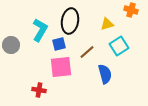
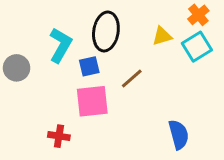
orange cross: (131, 10) -> (198, 15), turned 32
cyan square: (119, 46) -> (197, 47), moved
blue semicircle: (105, 74) -> (179, 135), moved

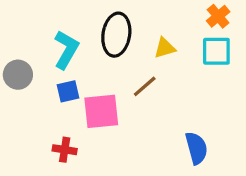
yellow triangle: (162, 36) -> (165, 48), moved
cyan square: (197, 47) -> (216, 51), turned 32
blue square: (89, 66) -> (68, 91), moved

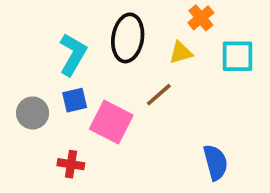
orange cross: (218, 16) -> (201, 18), moved
gray circle: (18, 75) -> (33, 113), moved
pink square: (101, 111) -> (111, 122), turned 33

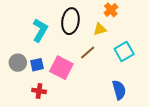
cyan square: (237, 56) -> (124, 51), moved, turned -30
blue square: (75, 100) -> (37, 65), moved

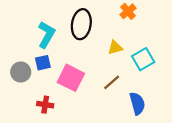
yellow triangle: (100, 29) -> (115, 48), moved
brown line: (88, 52) -> (112, 82), moved
blue square: (37, 65) -> (43, 63), moved

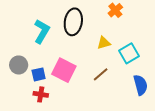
blue square: (43, 63) -> (39, 74), moved
blue semicircle: (137, 103) -> (141, 85), moved

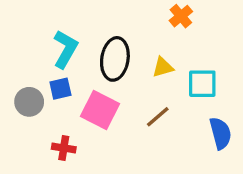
black ellipse: (73, 22) -> (115, 59), moved
cyan square: (129, 53) -> (202, 84), turned 30
blue square: (39, 74) -> (60, 89), moved

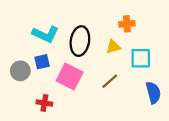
orange cross: (181, 16) -> (127, 24), moved, turned 35
cyan L-shape: (65, 49) -> (46, 34), turned 85

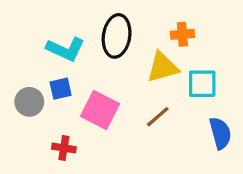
black ellipse: (80, 41) -> (117, 36), moved
yellow triangle: (113, 47) -> (163, 67), size x1.5

